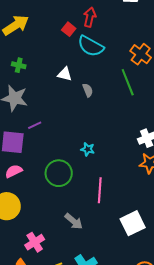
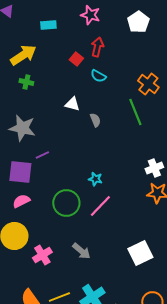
cyan semicircle: (91, 46) -> (98, 76), size x0.6
green cross: (19, 65) -> (26, 82), moved
pink line: (100, 190) -> (100, 206), moved, turned 40
pink cross: (35, 242) -> (42, 255), moved

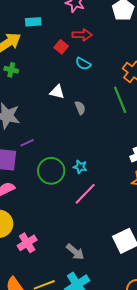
cyan rectangle: (48, 25) -> (33, 22), moved
red arrow: (97, 47) -> (82, 35), turned 78
green circle: (66, 203) -> (51, 171), moved
gray arrow: (81, 251) -> (75, 252), moved

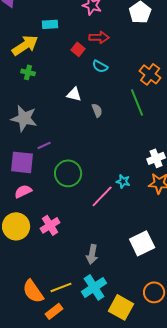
cyan star: (80, 167) -> (123, 181), moved
pink cross: (27, 243) -> (50, 225), moved
gray arrow: (75, 252) -> (92, 254), turned 60

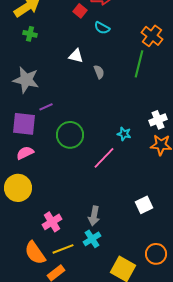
green line: (137, 102) -> (139, 64), turned 36
cyan star: (123, 181) -> (124, 134), moved
pink cross: (50, 225) -> (52, 222), moved
white square: (142, 243) -> (144, 205), size x0.7
cyan cross: (94, 287) -> (92, 239), moved, size x0.7

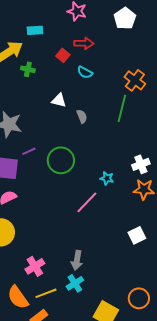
green cross: (30, 34) -> (28, 69), moved
green circle: (70, 135) -> (61, 160), moved
white square: (144, 205) -> (137, 235), moved

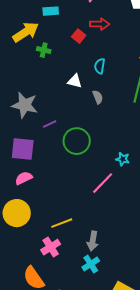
cyan semicircle: (85, 72) -> (100, 66), moved, turned 70
purple line: (29, 151) -> (50, 124), moved
yellow line: (46, 293) -> (62, 223), moved

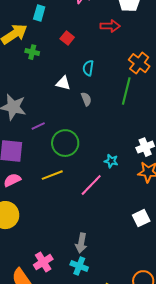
cyan rectangle: (51, 11) -> (39, 13), turned -70
red arrow: (100, 24) -> (110, 26), moved
yellow line: (62, 223) -> (52, 175), moved
pink cross: (51, 247) -> (43, 262), moved
cyan cross: (91, 264) -> (79, 266), turned -36

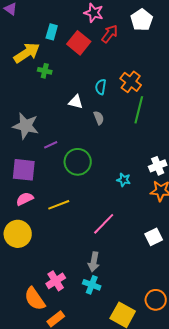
red arrow: (110, 26) -> (110, 34), moved, turned -54
red square: (67, 38) -> (79, 43), moved, size x1.6
orange cross: (139, 63) -> (131, 82), moved
yellow line: (52, 175) -> (59, 205), moved
pink line: (91, 185) -> (104, 224), moved

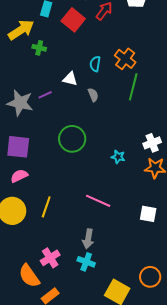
purple line: (51, 145) -> (45, 95), moved
yellow line: (59, 205) -> (46, 207), moved, turned -50
pink line: (104, 224) -> (98, 201), turned 70
white square: (154, 237) -> (148, 214), turned 36

